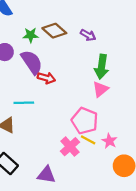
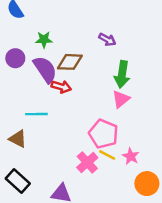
brown diamond: (54, 31) -> (70, 62), moved, turned -40

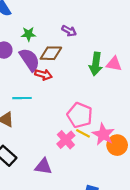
purple arrow: (107, 40) -> (69, 31), moved
pink triangle: (121, 99) -> (114, 64), moved, turned 49
pink star: (131, 156) -> (103, 134), size x1.5
orange circle: (147, 184) -> (117, 145), moved

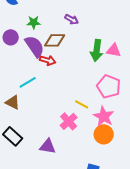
cyan line: (22, 98) -> (28, 82), turned -30
pink pentagon: (80, 115) -> (109, 86), moved
yellow line: (83, 133) -> (82, 104), moved
orange circle: (117, 145) -> (104, 134), moved

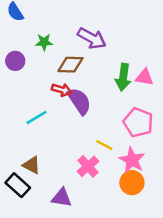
purple arrow: (72, 19) -> (92, 38), size x1.6
purple semicircle: (35, 46) -> (79, 101), moved
brown triangle: (13, 102) -> (32, 165), moved

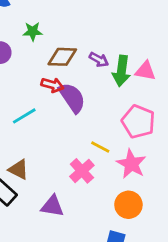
purple arrow: (92, 38) -> (99, 60), moved, size x0.6
orange circle: (132, 183) -> (128, 205), moved

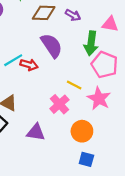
green arrow: (121, 71) -> (91, 43), moved
red arrow: (52, 85) -> (29, 65), moved
orange circle: (128, 205) -> (82, 131), moved

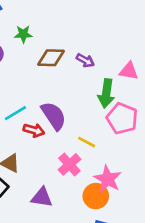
purple semicircle: (52, 46) -> (54, 116), moved
red arrow: (29, 65) -> (34, 130), moved
pink star: (99, 99) -> (108, 179), moved

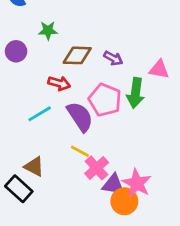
pink pentagon: (122, 118) -> (105, 100), moved
red arrow: (34, 130) -> (59, 83), moved
yellow line: (87, 142) -> (80, 151), moved
purple triangle: (42, 197) -> (113, 185), moved

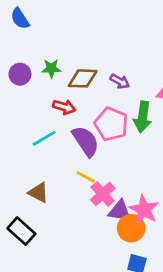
green star: (48, 30) -> (51, 68), moved
black rectangle: (19, 189) -> (21, 231), moved

